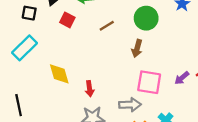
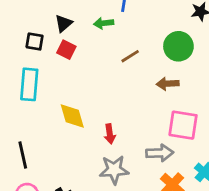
red square: (67, 20) -> (66, 50), moved
cyan rectangle: (25, 48) -> (29, 84), turned -40
brown arrow: (137, 48) -> (168, 84), turned 72

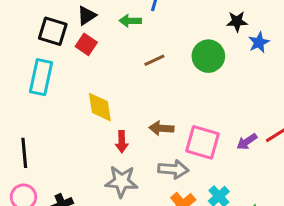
black square: (35, 42) -> (53, 31), size x1.4
brown arrow: (168, 84) -> (161, 128), moved
yellow diamond: (72, 116) -> (100, 107), moved

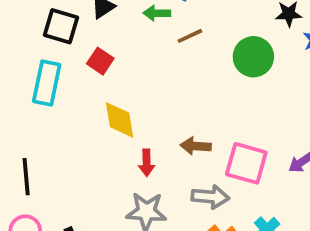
red square: (86, 44) -> (100, 61), moved
brown line: (154, 60) -> (190, 36), moved

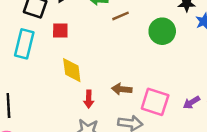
red square: (100, 61) -> (60, 31), turned -35

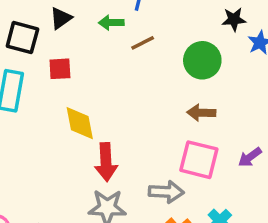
brown arrow: (122, 89) -> (201, 113), moved
red arrow: (89, 99) -> (106, 162), size x1.5

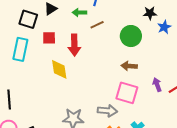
purple arrow: (250, 157) -> (157, 85), moved, turned 104
red arrow: (106, 162) -> (74, 45), moved

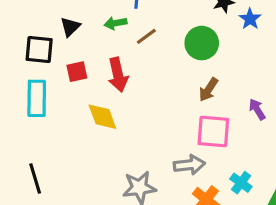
brown arrow: (129, 66) -> (209, 90), turned -49

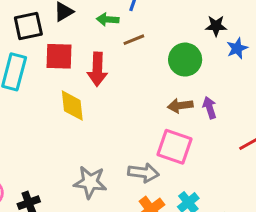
black square: (39, 50) -> (28, 26), turned -32
red square: (77, 72) -> (59, 56), size x1.4
brown arrow: (209, 90) -> (180, 106), turned 35
purple arrow: (257, 109) -> (210, 108), moved

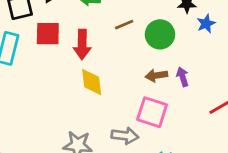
brown line: (134, 40) -> (124, 25), moved
yellow diamond: (72, 106) -> (92, 82), moved

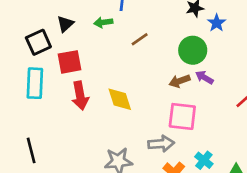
green circle: (160, 34) -> (193, 50), moved
red arrow: (82, 45) -> (80, 96), moved
purple arrow: (183, 77) -> (204, 77), turned -30

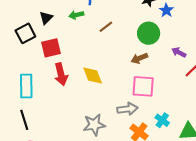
purple arrow: (204, 77) -> (179, 52), moved
cyan rectangle: (35, 83) -> (26, 86), moved

